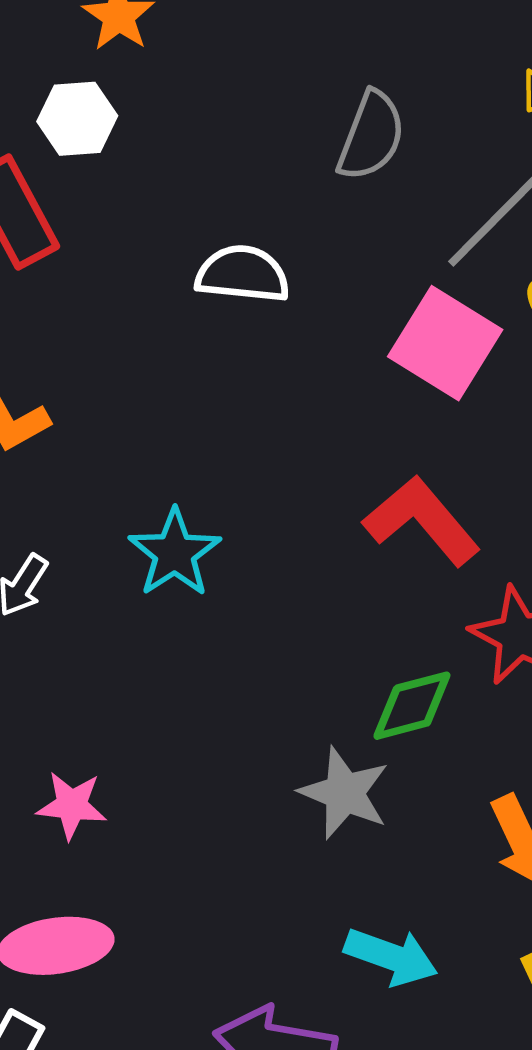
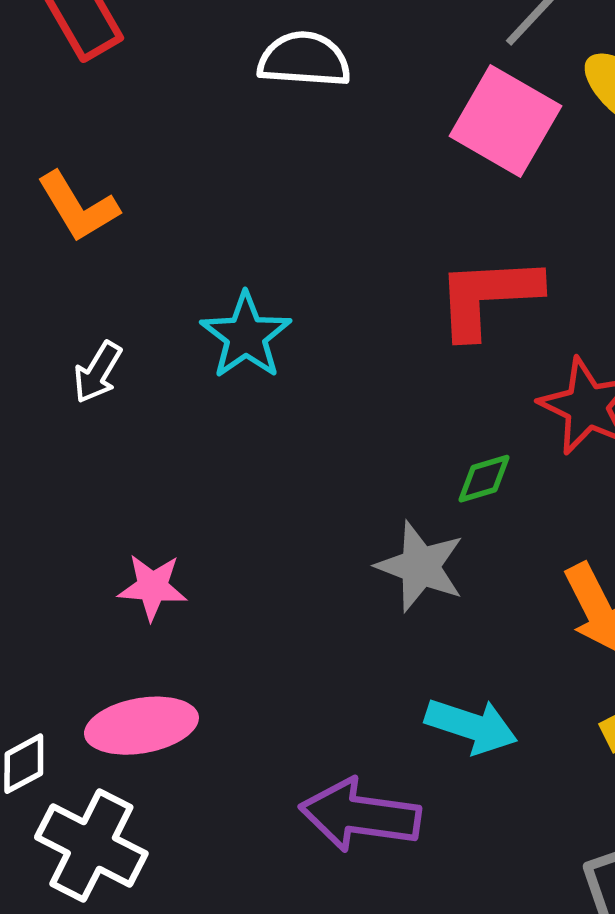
red L-shape: (422, 521) -> (488, 296), turned -51
green diamond: (412, 706) -> (484, 479), size x0.7

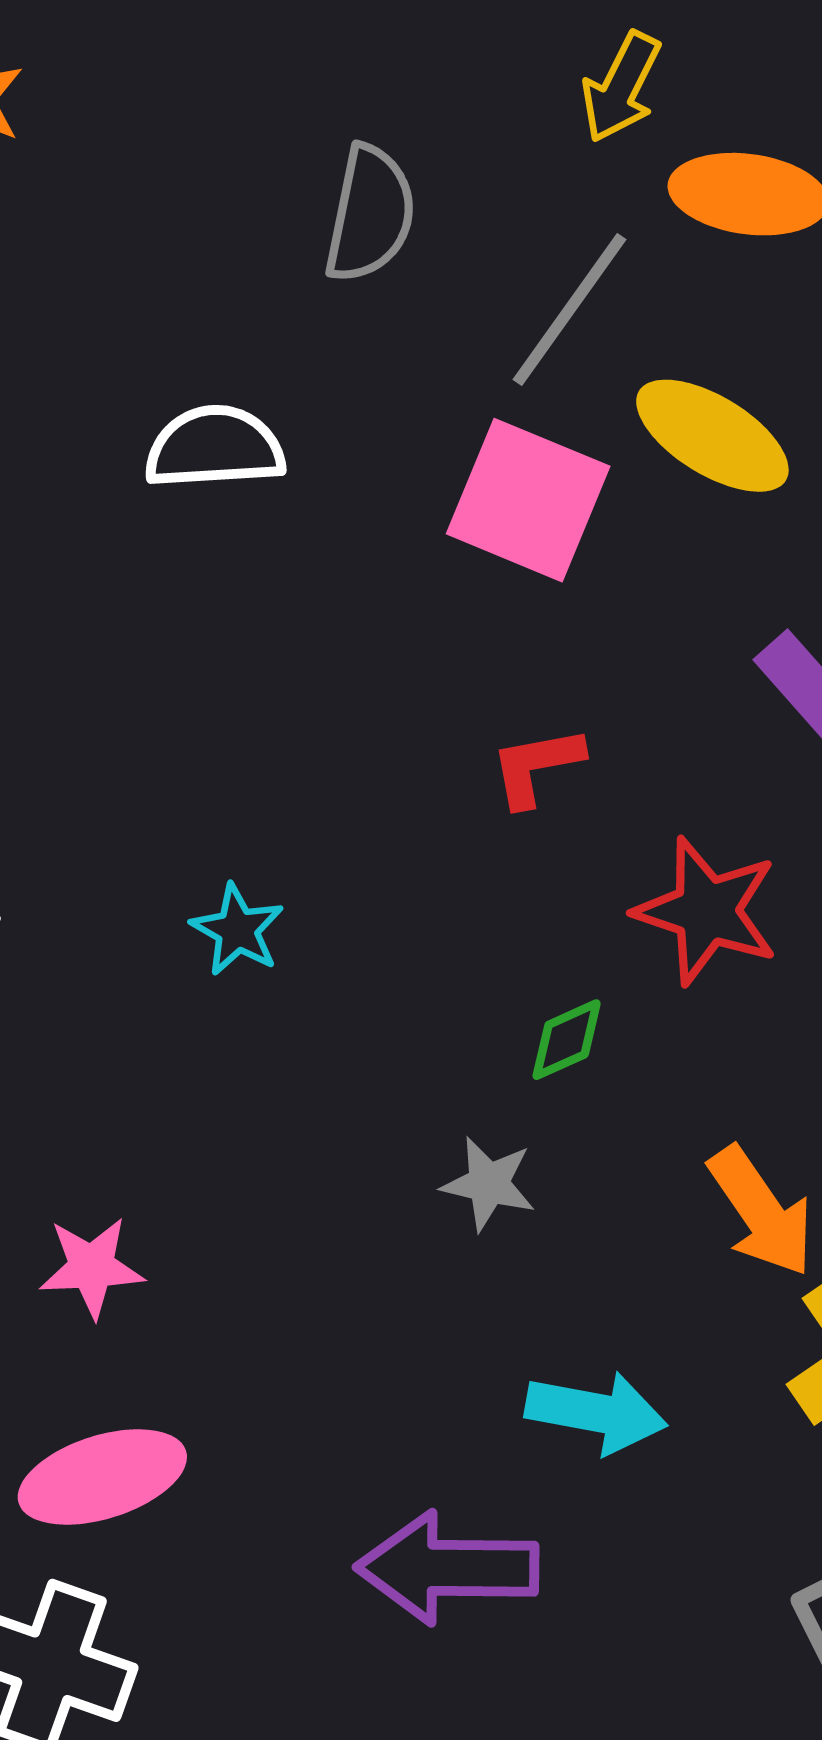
red L-shape: (488, 296) -> (536, 766), size x0.6
cyan star: (246, 336) -> (237, 930), moved, size x0.7
gray star: (420, 566) -> (488, 1184), size x0.7

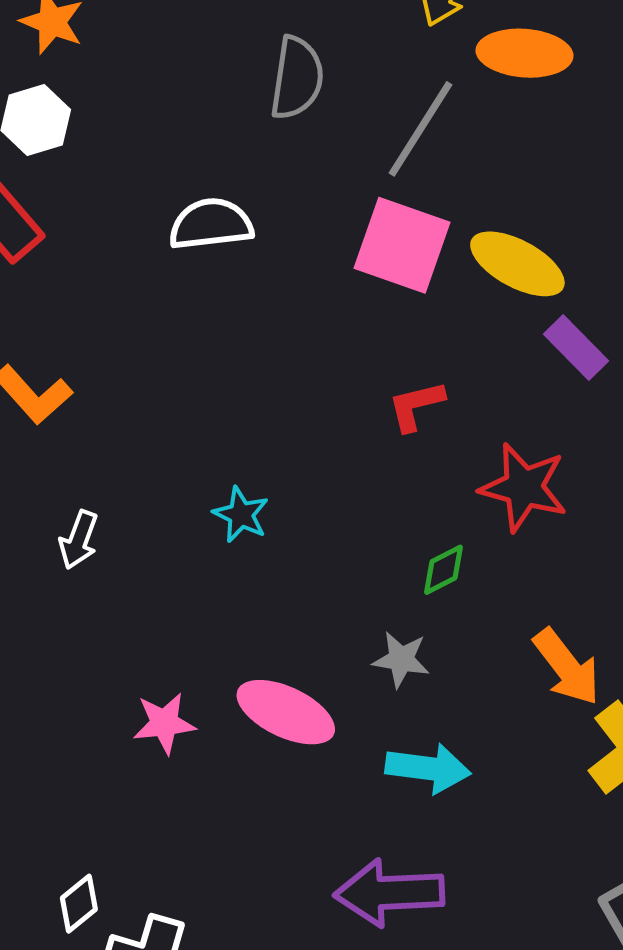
yellow ellipse: (712, 436) -> (517, 264), moved
cyan arrow: (596, 1412) -> (428, 768), moved
pink ellipse: (102, 1477) -> (286, 712), moved, turned 46

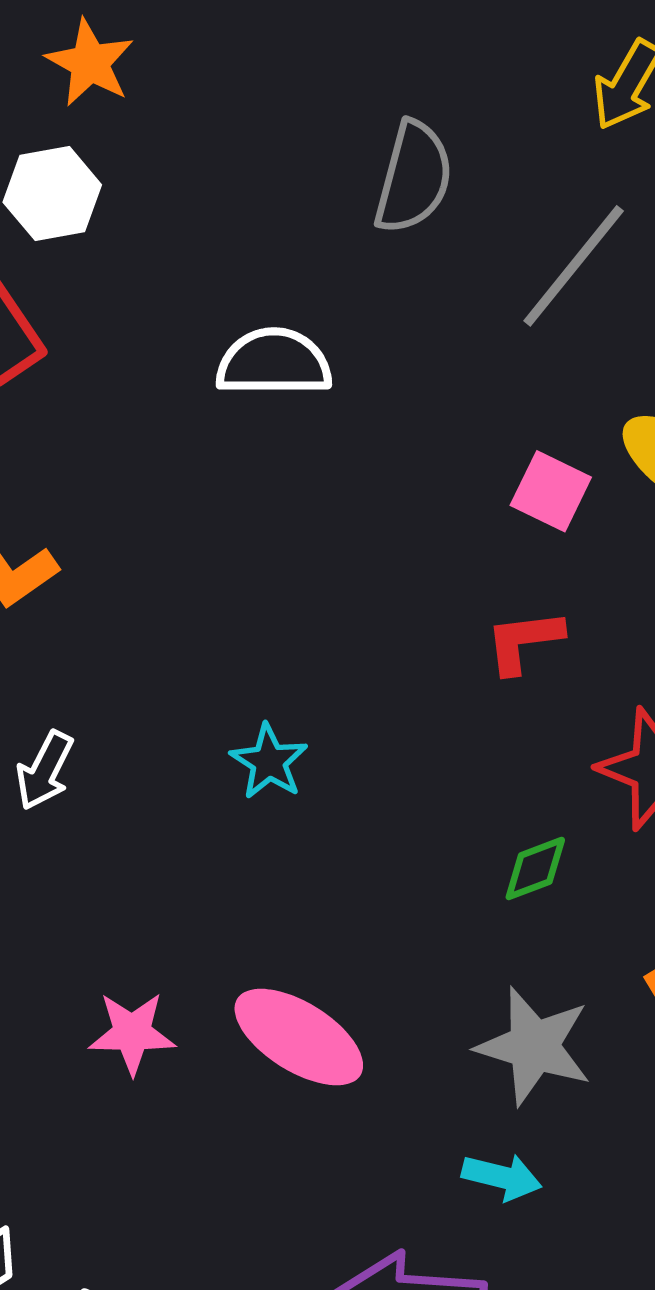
pink square: (402, 245) -> (551, 491), moved, size x0.6
gray star: (401, 659) -> (534, 1046), moved, size x1.5
cyan arrow: (428, 768) -> (502, 1177), moved, size x0.7

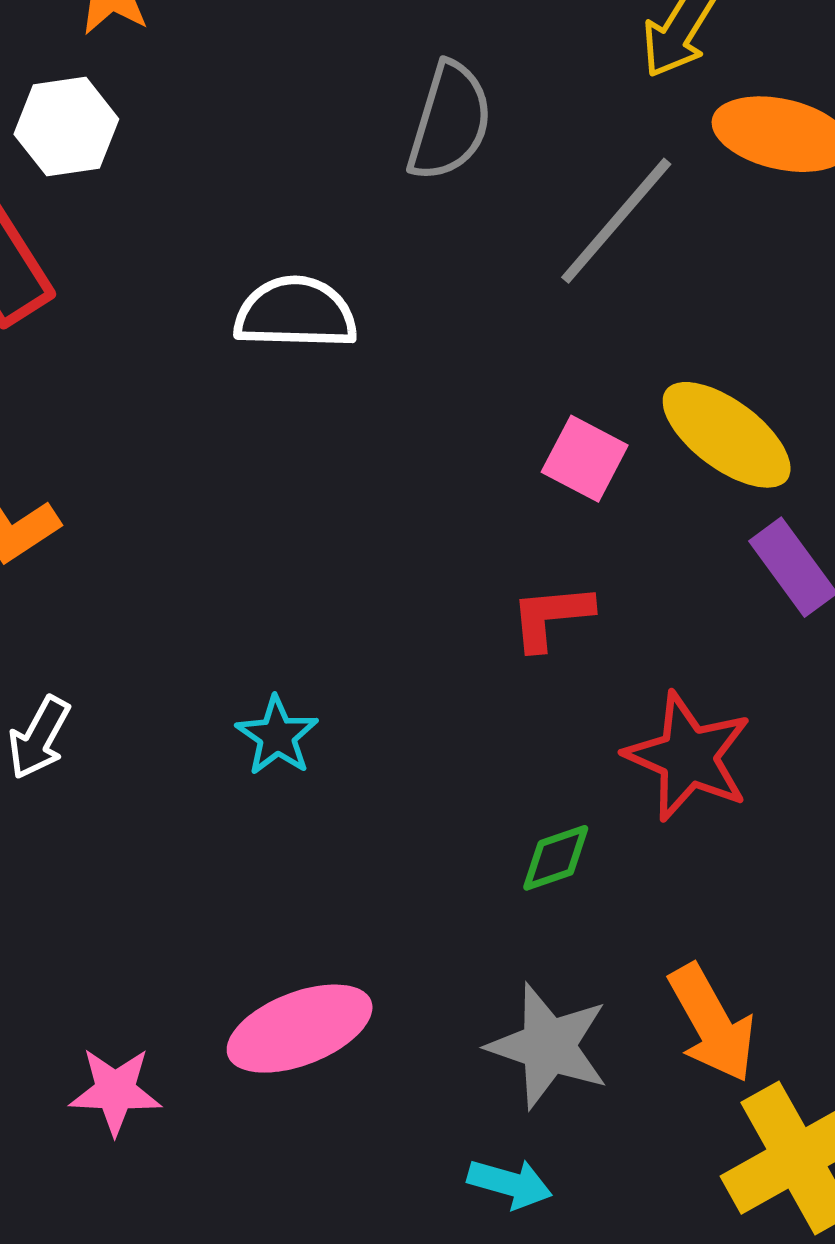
pink star: (132, 1033) -> (115, 1091), moved
pink ellipse: (299, 1037) -> (300, 1029), turned -55

